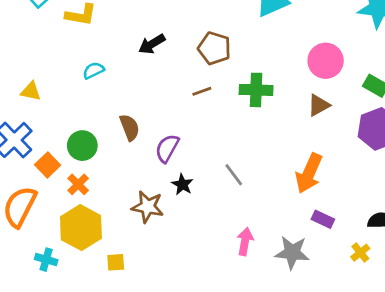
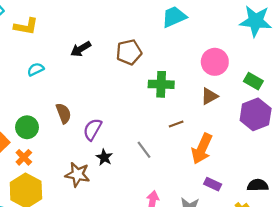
brown pentagon: (214, 48) -> (129, 52), turned -30
brown line: (202, 91) -> (176, 124), moved

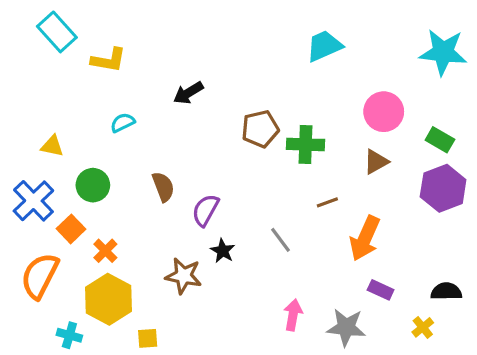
brown pentagon: (129, 52) -> (260, 129), moved
green circle: (27, 127) -> (93, 185), moved

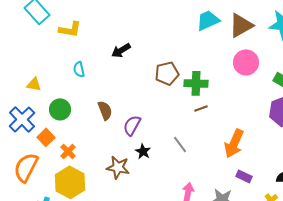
cyan semicircle: (123, 123) -> (79, 69), turned -77
brown triangle: (376, 162) -> (241, 25), moved, size x1.5
brown line: (327, 202) -> (201, 108), moved

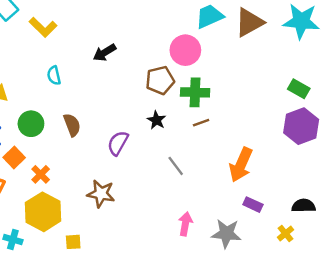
yellow L-shape: (70, 29) -> (43, 27), turned 35
pink circle: (246, 62) -> (185, 50), moved
brown semicircle: (105, 110) -> (72, 125), moved
black star: (143, 151) -> (156, 120), moved

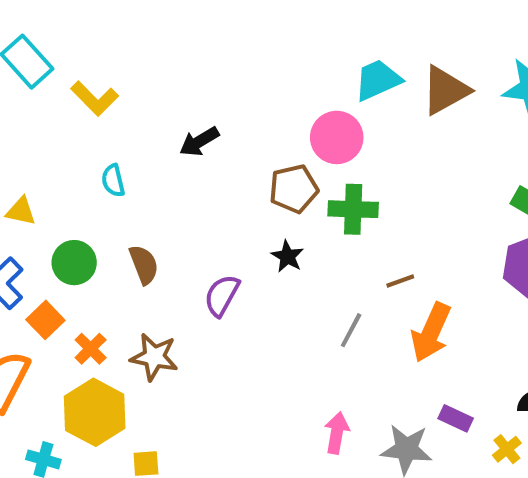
brown line: (201, 123) -> (400, 281), moved
gray line: (176, 166) -> (351, 330), moved, turned 65
brown star: (101, 194) -> (154, 357), moved
purple rectangle: (253, 205) -> (456, 418), moved

